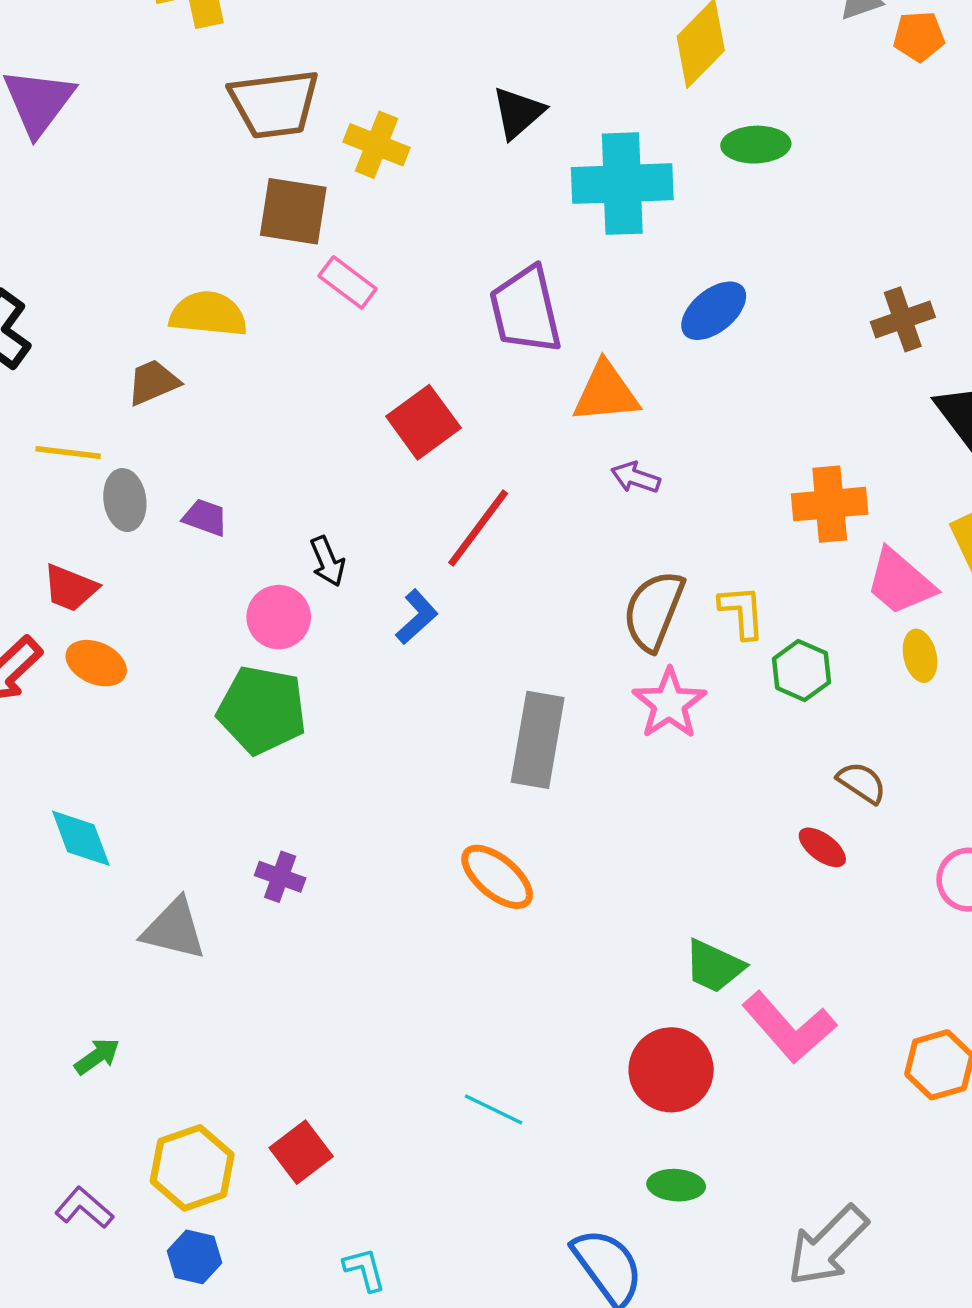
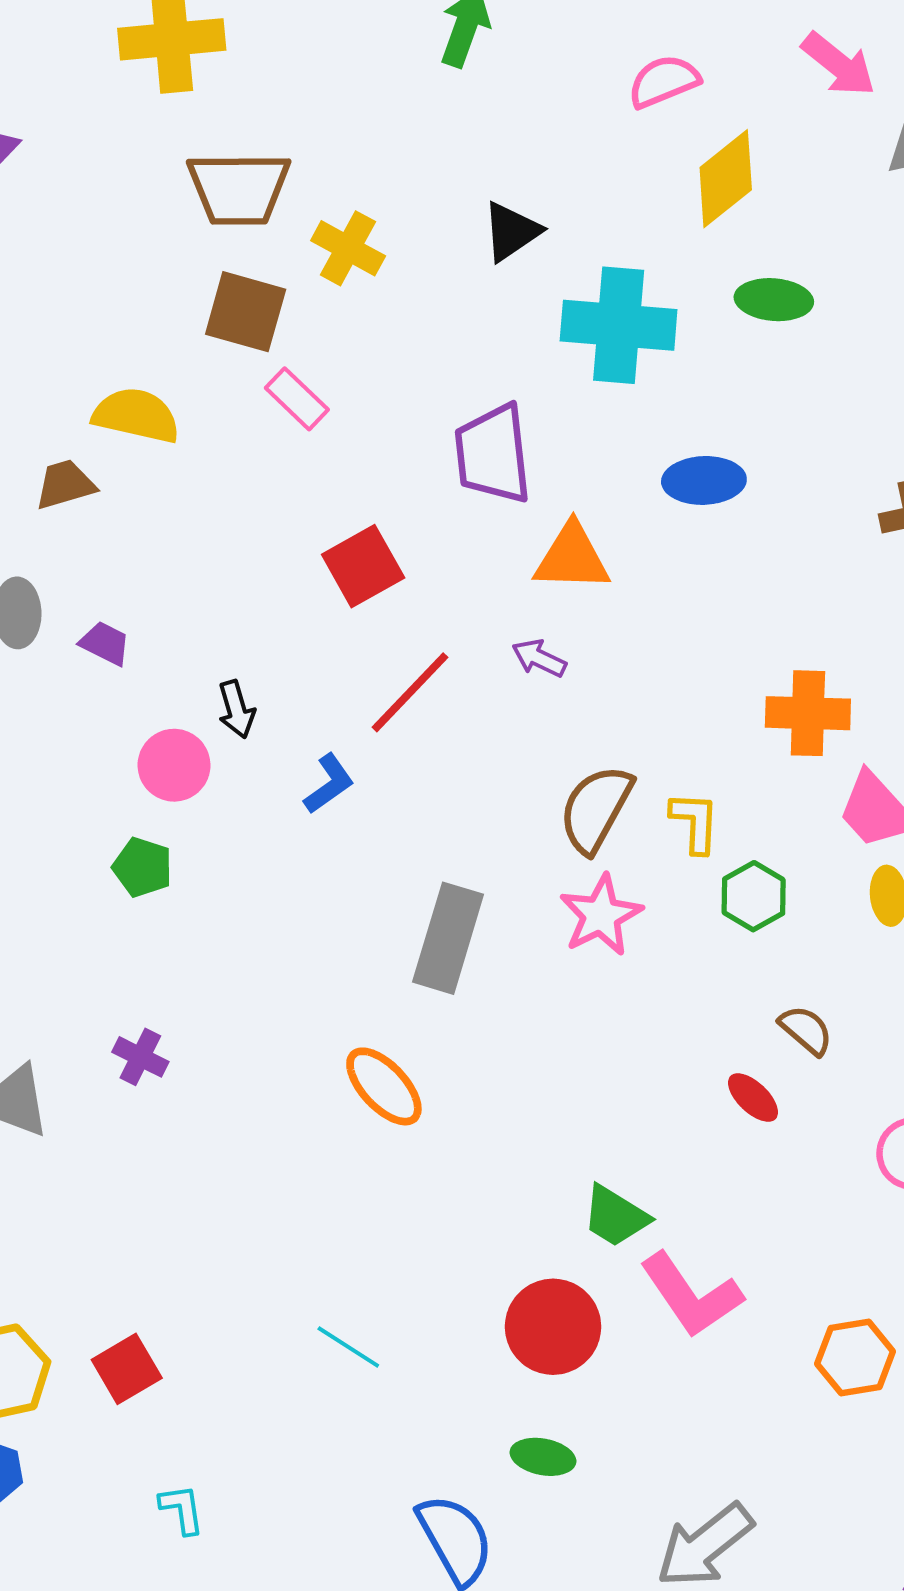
blue ellipse: (714, 311) -> (704, 480), turned 30
purple arrow: (636, 477) -> (539, 658), moved
green pentagon: (262, 710) -> (143, 867), size x0.6

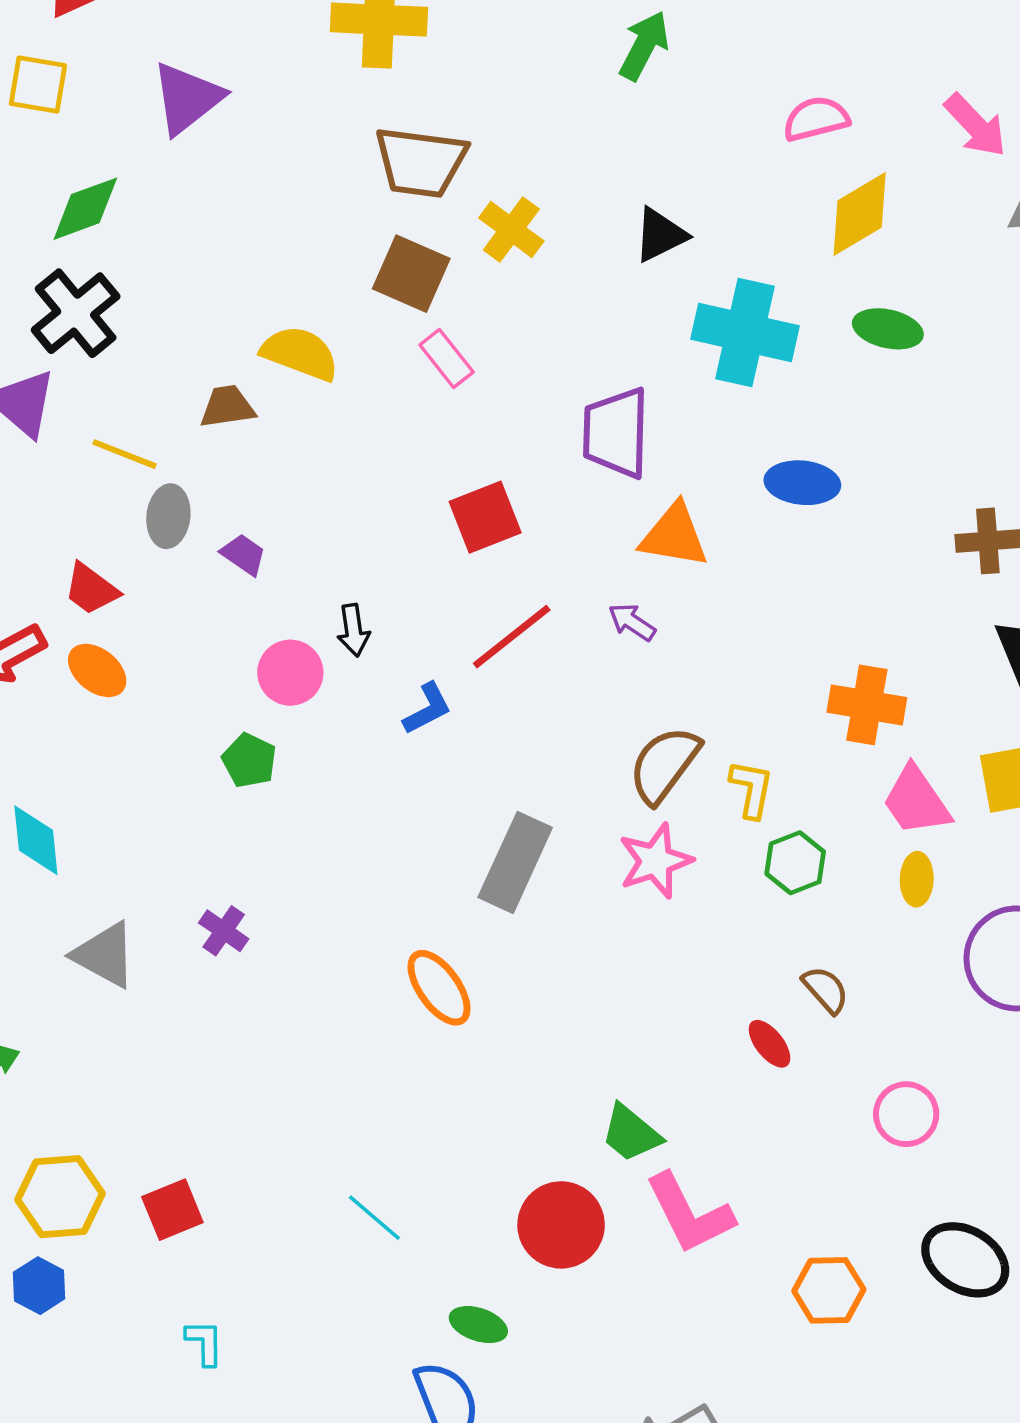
green ellipse: (543, 1457) -> (478, 1325), moved

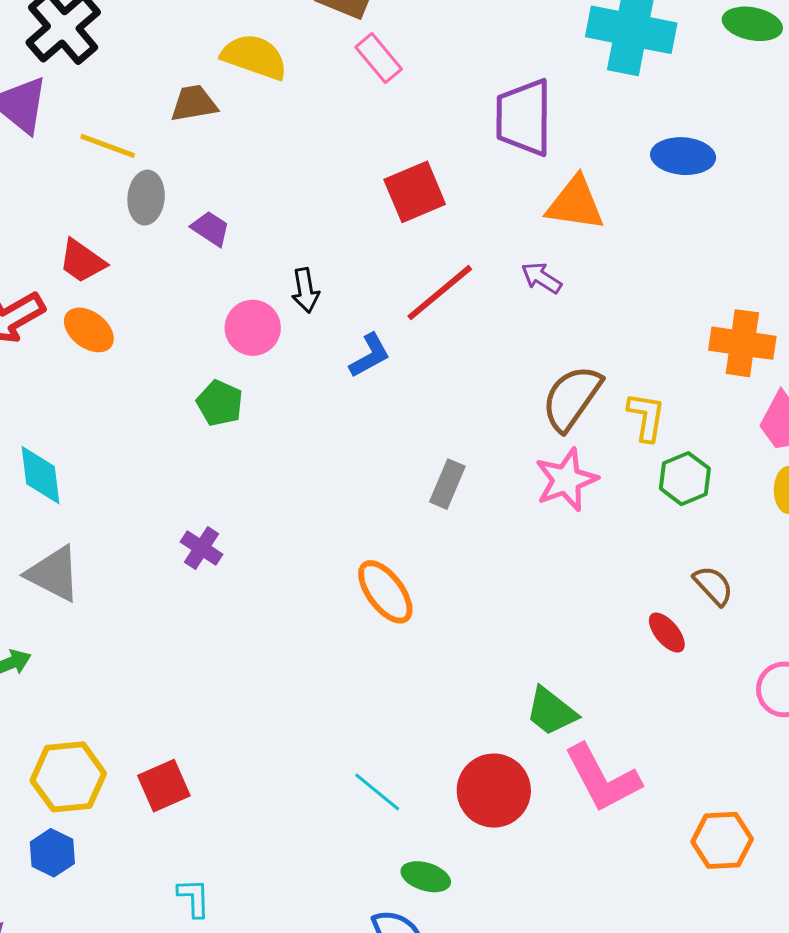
gray rectangle: (515, 862) -> (447, 484), size x0.6
gray triangle: (105, 955) -> (54, 574), moved
cyan line: (374, 1218) -> (377, 792), moved

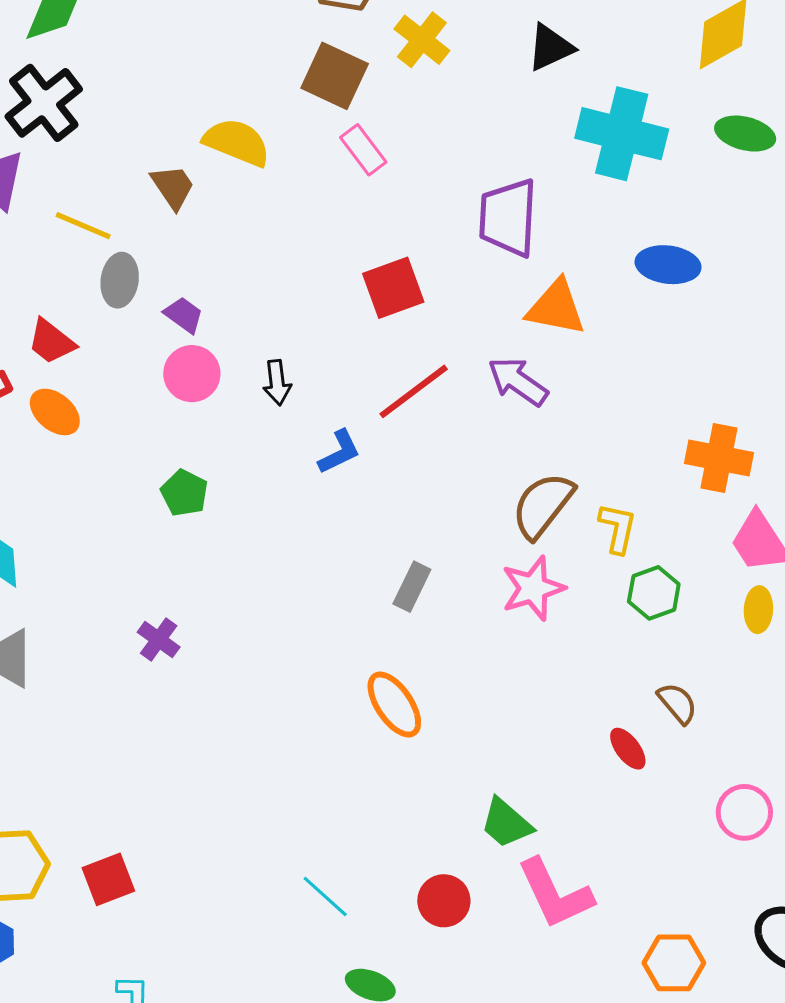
brown trapezoid: (194, 104) -> (173, 187), turned 63
purple arrow: (541, 278) -> (518, 381), size x1.5
pink circle: (253, 328) -> (192, 374), moved
orange ellipse: (385, 592) -> (394, 705), moved
red circle: (494, 791) -> (444, 901), size x0.7

